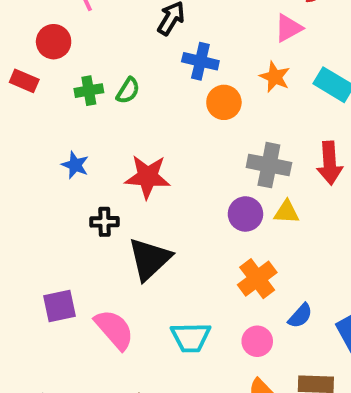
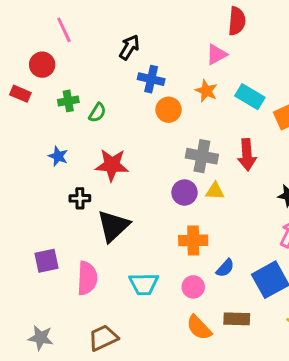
green semicircle: (128, 91) -> (97, 113), moved
orange cross: (257, 279) -> (193, 240), turned 36
pink semicircle: (114, 329) -> (87, 278), turned 44

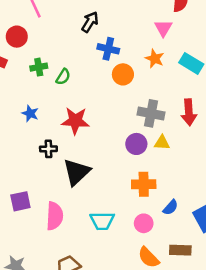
pink triangle: (216, 54) -> (163, 28), turned -30

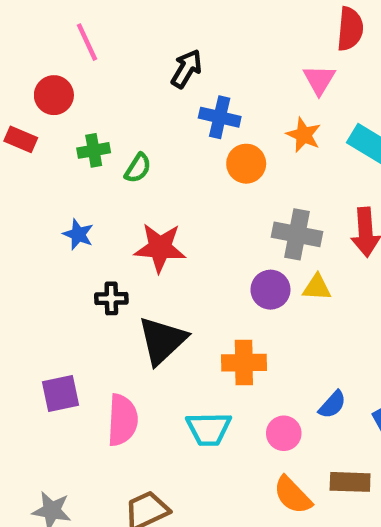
orange cross: (144, 184) -> (244, 363), moved

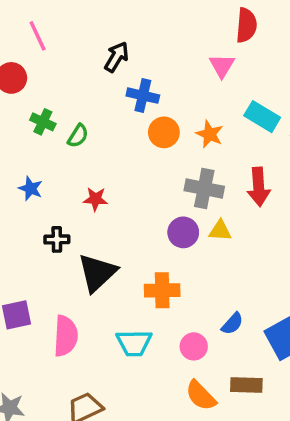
orange star: (304, 135) -> (210, 134), moved
green cross: (94, 150) -> (43, 122), turned 35
red star: (160, 248) -> (95, 199), size x0.6

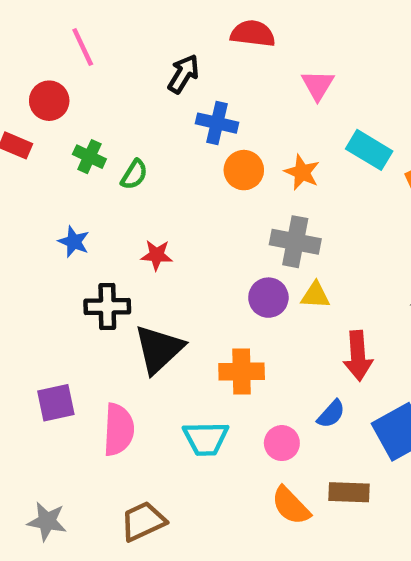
red semicircle: (246, 25) -> (253, 34), moved, turned -88
red arrow: (259, 187) -> (358, 356), moved
black cross: (57, 239) -> (107, 307), size x1.4

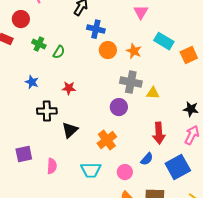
yellow triangle: (315, 295) -> (153, 93), moved
black triangle: (159, 349) -> (70, 130), size x0.7
orange cross: (242, 371) -> (107, 140), turned -36
pink semicircle: (119, 430) -> (52, 166), size x0.7

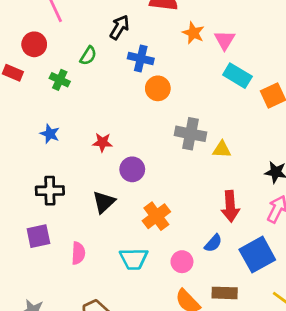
pink triangle: (141, 12) -> (225, 40), moved
orange star: (134, 51) -> (193, 33), moved
green semicircle: (59, 52) -> (88, 56), moved
purple circle: (119, 107) -> (132, 169), moved
black cross: (47, 111) -> (50, 191), moved

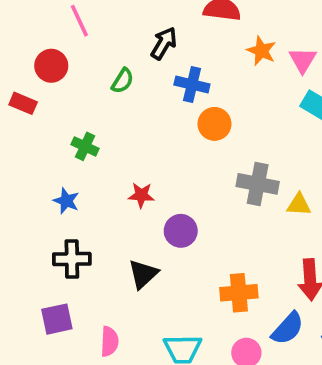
green cross: (60, 80) -> (85, 146), moved
blue star: (50, 134) -> (66, 201), moved
orange cross: (156, 216) -> (239, 293), moved, turned 32
blue semicircle: (213, 243) -> (288, 328), size x1.4

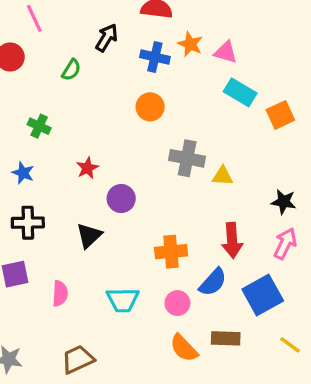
pink triangle: (303, 60) -> (226, 52), turned -45
blue cross: (192, 85) -> (155, 57), moved
red star: (141, 195) -> (87, 168), turned -30

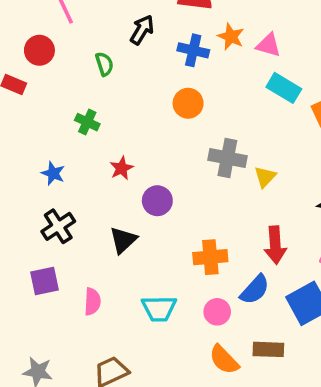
green semicircle: (71, 70) -> (104, 64), turned -50
green cross: (39, 126) -> (87, 122), moved
yellow triangle: (222, 176) -> (265, 177), turned -50
black cross: (28, 223) -> (58, 226), turned -32

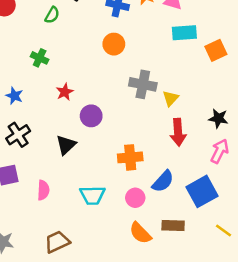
green semicircle: (104, 64) -> (52, 15), turned 48
cyan rectangle: (284, 88) -> (184, 33), turned -35
red arrow: (275, 245) -> (178, 132), moved

